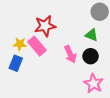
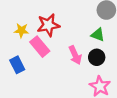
yellow star: (20, 44) -> (21, 30), moved
blue rectangle: (16, 63) -> (17, 65), turned -49

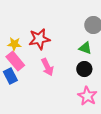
pink rectangle: (40, 47) -> (15, 61), moved
pink arrow: (75, 55) -> (47, 67), moved

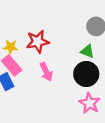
black circle: (84, 69) -> (86, 74), size x1.5

